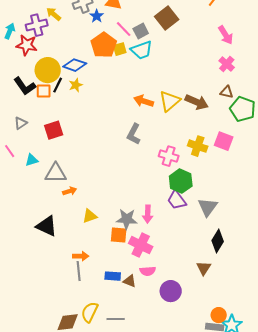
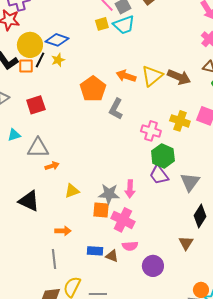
orange pentagon: (104, 45) -> (93, 89), moved
gray line: (79, 271) -> (54, 259), moved

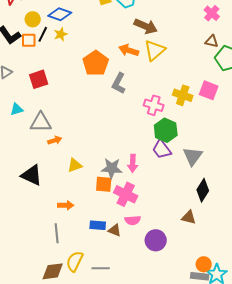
yellow circle: (30, 45) -> (33, 19), size x0.6
brown arrow: (179, 77) -> (146, 26), moved
brown triangle: (186, 243) -> (189, 217), turned -49

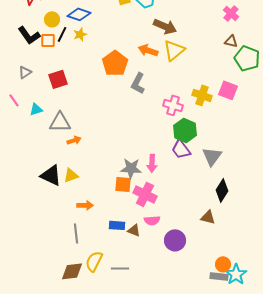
yellow triangle: (75, 165) -> (71, 175), moved

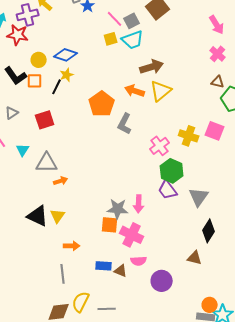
brown arrow: (165, 26) -> (152, 67), turned -40
black line: (62, 34) -> (57, 87), moved
pink cross: (173, 105) -> (160, 146), turned 36
cyan triangle: (36, 109) -> (23, 150), turned -40
yellow triangle: (71, 175) -> (58, 216), turned -35

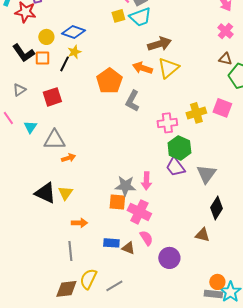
yellow cross: (189, 136) -> (196, 113), turned -36
pink cross: (160, 146) -> (167, 123), turned 30
pink semicircle: (139, 261) -> (146, 238), turned -119
gray line: (107, 309) -> (114, 286), turned -30

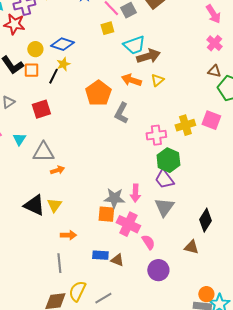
cyan trapezoid: (140, 17) -> (134, 45), moved
yellow triangle: (168, 68) -> (157, 80), size x0.6
gray triangle: (206, 174) -> (164, 207), moved
pink semicircle: (146, 238) -> (148, 242), moved

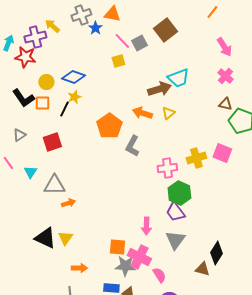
cyan trapezoid: (134, 45) -> (178, 78), moved
gray star: (114, 198) -> (125, 266), moved
brown triangle: (191, 247) -> (202, 269), moved

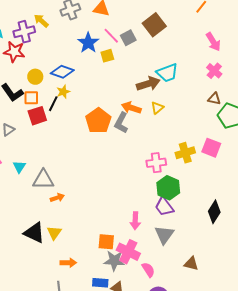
blue star: (95, 28) -> (88, 43), moved, size x1.5
red square: (52, 142) -> (37, 116), moved
gray L-shape: (132, 146) -> (121, 123), moved
black diamond: (216, 253) -> (214, 212), moved

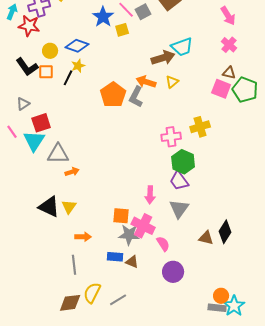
red square: (37, 116) -> (41, 123), moved
pink square: (211, 148) -> (221, 89), moved
cyan triangle: (19, 167) -> (34, 141), size x1.6
black diamond: (214, 212) -> (225, 232), moved

